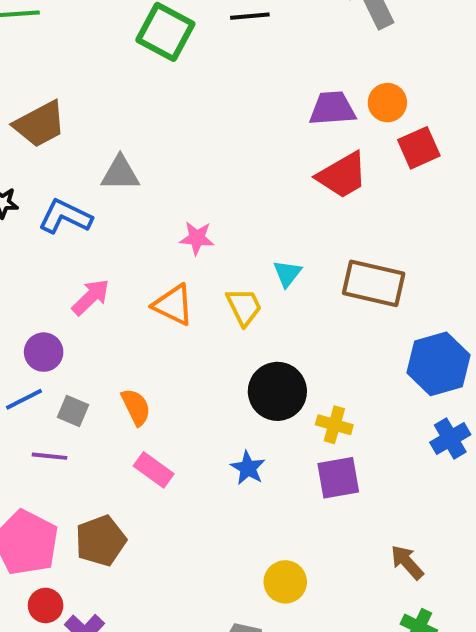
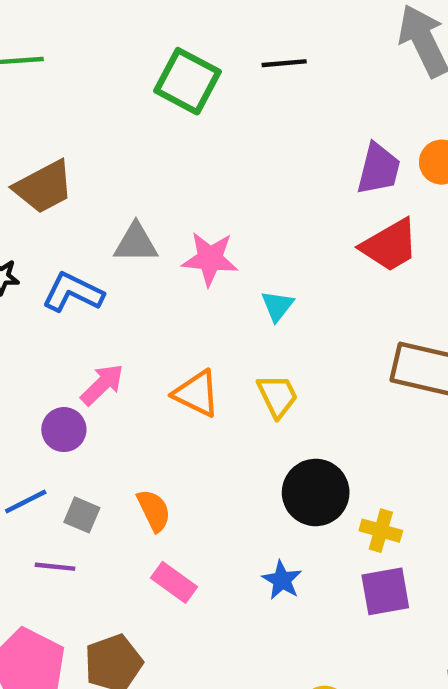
purple trapezoid: (332, 108) -> (379, 169), turned 108
pink star: (197, 238) -> (210, 259), moved, size x1.4
cyan triangle: (287, 273) -> (277, 306), moved
purple circle: (44, 352) -> (64, 430), moved

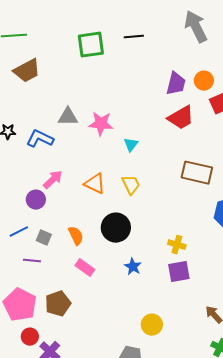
green square: (188, 81) -> (91, 45), turned -36
brown trapezoid: (44, 187) -> (27, 71), moved
black circle: (316, 492) -> (116, 228), moved

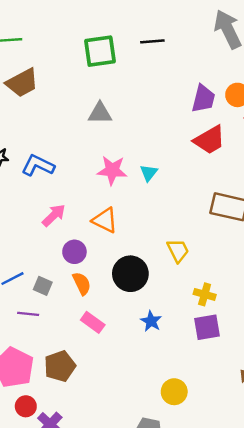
gray triangle: (68, 117) -> (100, 113), moved
pink star: (101, 124) -> (112, 170), moved
yellow trapezoid: (131, 185) -> (178, 251), moved
purple circle: (36, 200) -> (74, 252), moved

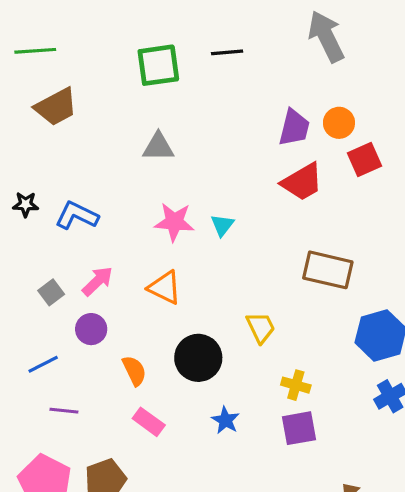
purple circle: (74, 252) -> (91, 329), moved
gray square: (43, 286) -> (51, 292), moved, turned 30

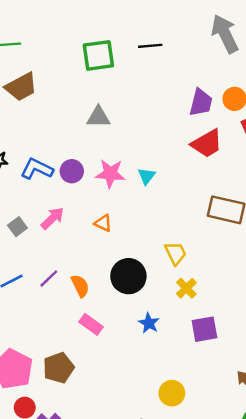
orange triangle: (165, 287) -> (103, 223), size x0.7
purple circle: (91, 329) -> (72, 171), moved
yellow cross: (296, 385) -> (186, 288), moved, turned 30
purple line: (64, 411) -> (49, 279), moved, turned -50

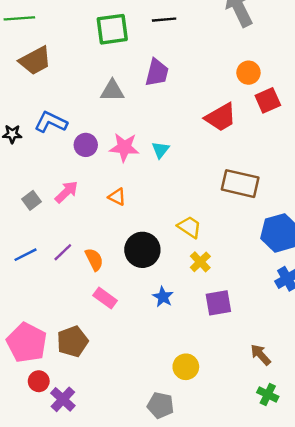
purple trapezoid: (201, 103) -> (157, 73), moved
blue L-shape: (37, 169) -> (51, 122), moved
yellow trapezoid: (175, 253) -> (189, 227), turned -30

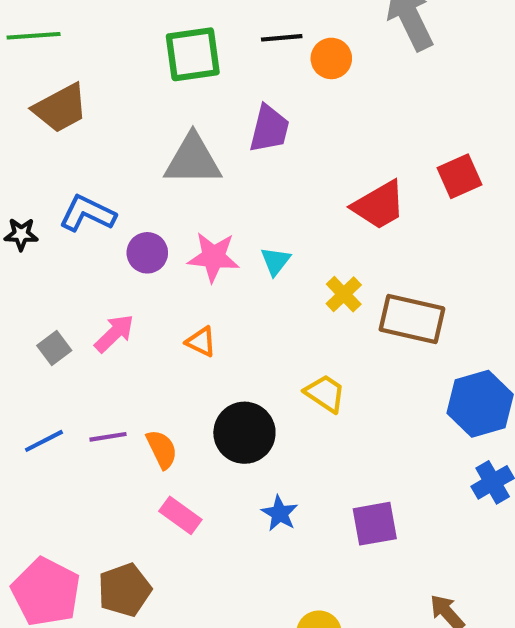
orange circle: (248, 73) -> (331, 58), moved
gray triangle: (112, 91) -> (193, 160), size x1.4
purple line: (63, 252) -> (108, 437), turned 35
yellow cross: (200, 262) -> (344, 294), moved

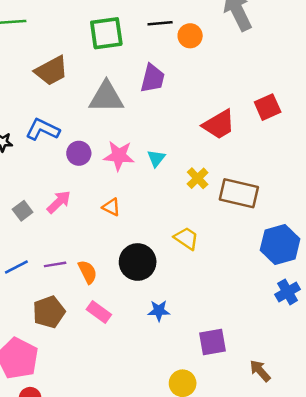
brown trapezoid: (60, 108) -> (51, 71), moved
blue star: (280, 513) -> (159, 311), turned -30
purple square: (375, 524) -> (213, 342), moved
brown pentagon: (125, 590) -> (49, 312), moved

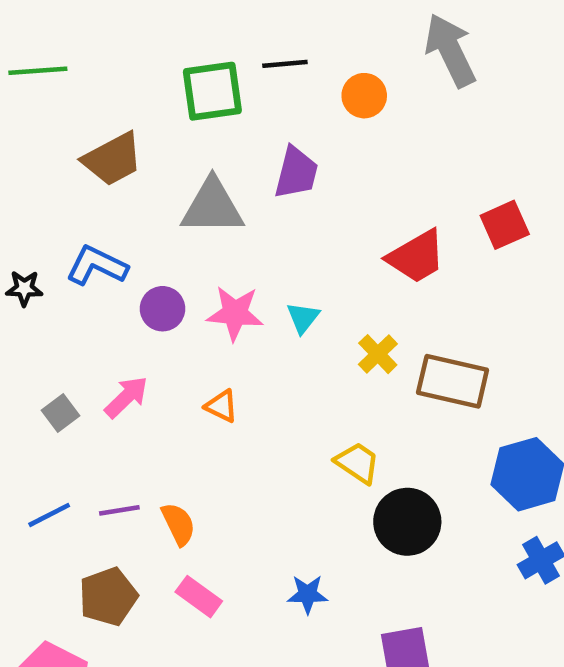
black line: (160, 23) -> (285, 64), moved
black circle: (138, 262) -> (407, 522), moved

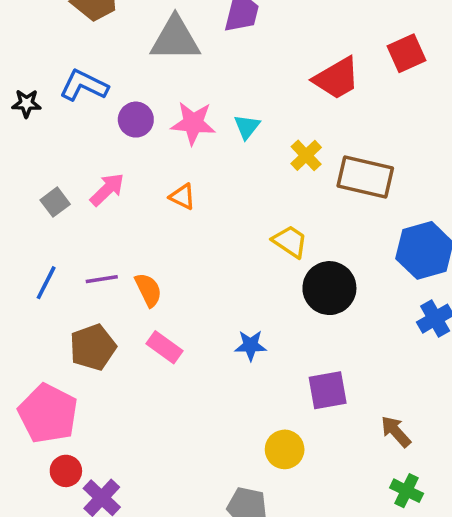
blue line: (49, 515) -> (46, 283), turned -36

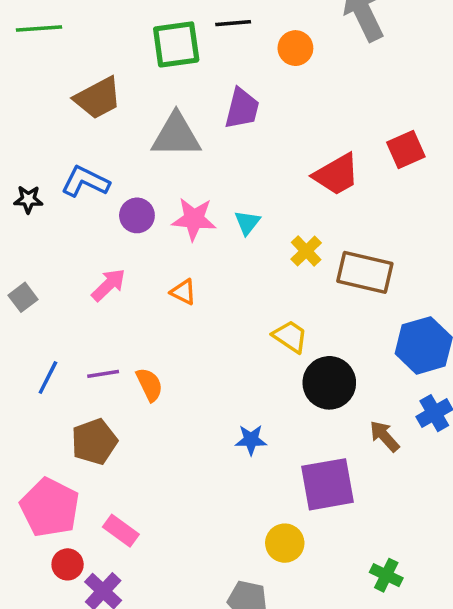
gray square: (55, 202) -> (23, 297), moved
pink rectangle: (164, 347) -> (121, 531), moved
purple square: (328, 390) -> (328, 484), size x1.4
brown arrow: (396, 431) -> (384, 436), moved
green cross: (407, 491) -> (386, 575), moved

